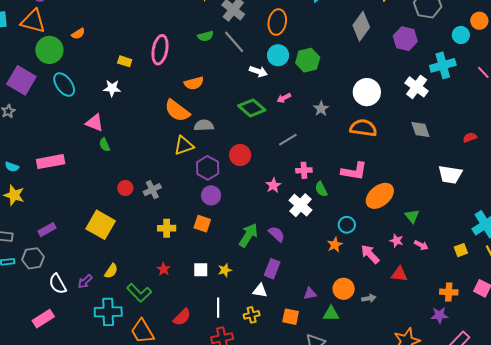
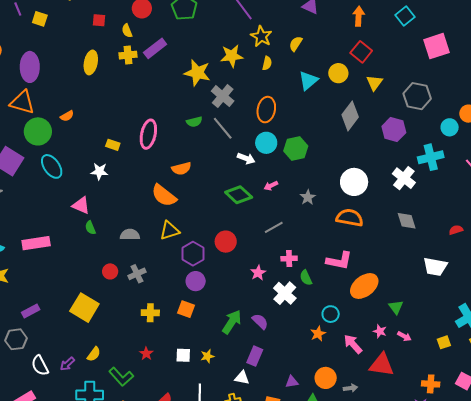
gray semicircle: (204, 125) -> (130, 235), moved
red triangle: (399, 274) -> (382, 365), size x1.5

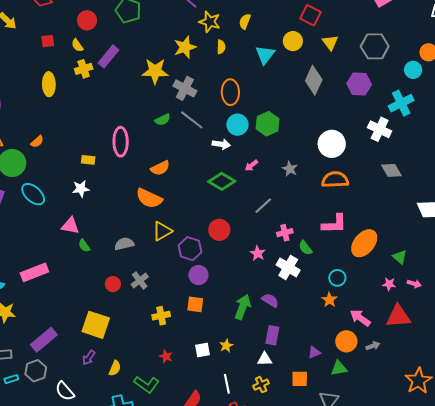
purple rectangle: (31, 311) -> (44, 340), size x1.5
pink arrow: (353, 344) -> (360, 318), moved
purple arrow: (67, 364) -> (89, 358), moved

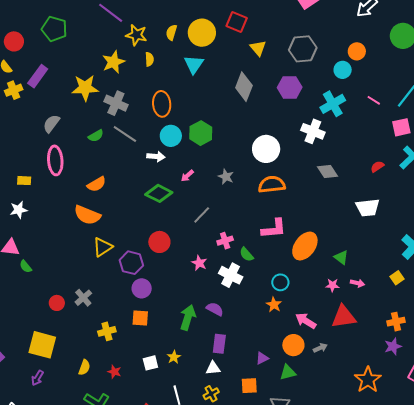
yellow circle: (293, 41) -> (202, 33), moved, size x1.4
gray semicircle: (124, 244) -> (51, 124), moved, turned -36
yellow semicircle: (115, 368) -> (84, 367), moved

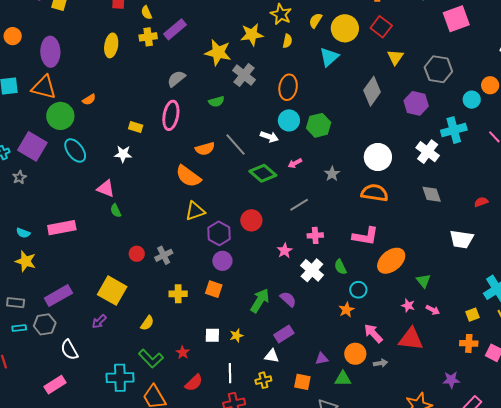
gray line: (125, 134) -> (235, 145), moved
green semicircle: (247, 254) -> (340, 267), moved
orange cross: (396, 322) -> (469, 343), moved
purple rectangle: (219, 344) -> (284, 334), turned 36
red star: (114, 372) -> (183, 352), moved

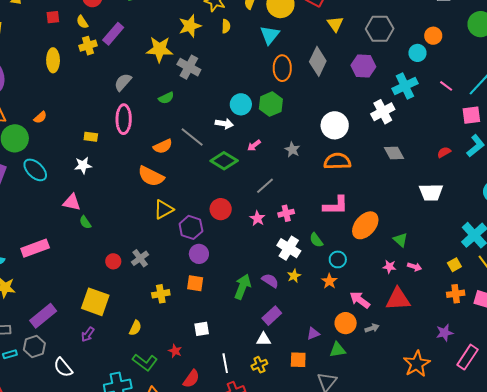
orange ellipse: (288, 87) -> (282, 68), moved
white cross: (428, 152) -> (383, 112), turned 35
pink star: (285, 251) -> (257, 218), moved
yellow star: (236, 335) -> (294, 276), moved

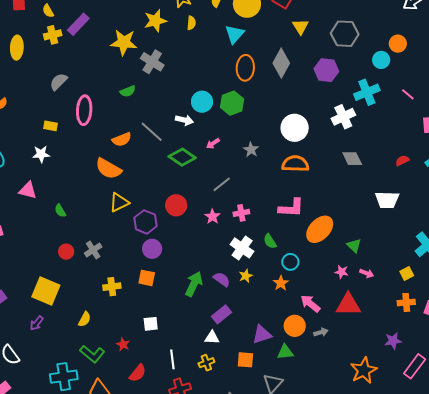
gray semicircle: (123, 82) -> (59, 82), moved
green semicircle: (85, 222) -> (60, 211), moved
purple triangle: (313, 334) -> (262, 335), size x1.5

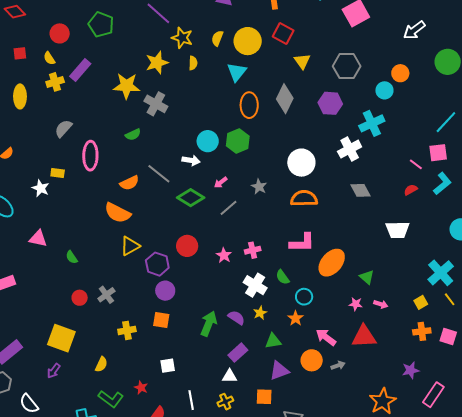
pink line: (408, 94) -> (416, 164), moved
white star: (41, 154) -> (41, 188), moved, turned 30
gray line: (222, 184) -> (228, 208), moved
green triangle: (285, 352) -> (273, 341), moved

